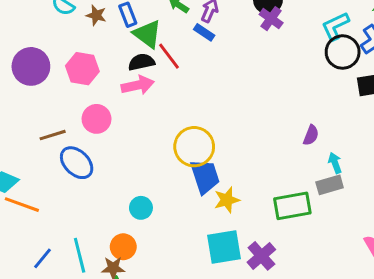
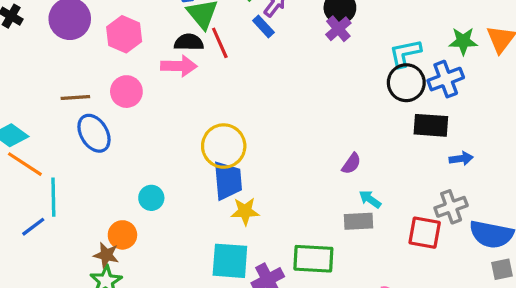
cyan arrow: (335, 163) -> (370, 199), turned -48
green rectangle: (292, 206) -> (313, 259), moved
cyan line: (80, 255) -> (53, 197), moved

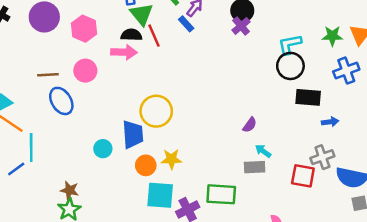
blue cross: (446, 79) -> (346, 71), moved
blue trapezoid: (228, 181) -> (133, 134), moved
orange circle: (122, 235) -> (146, 165), moved

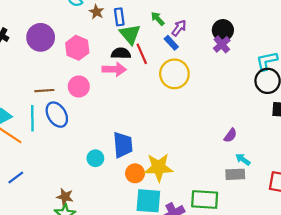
yellow circle: (156, 111) -> (174, 74), moved
cyan line: (31, 148) -> (32, 118), moved
yellow star: (171, 159) -> (159, 167), size x1.5

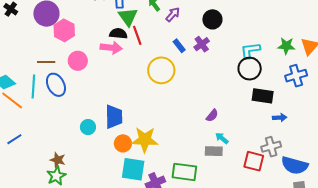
blue rectangle: (171, 43) -> (179, 46), moved
purple cross: (222, 44) -> (202, 44), moved
pink hexagon: (77, 48) -> (64, 30), moved
yellow circle: (174, 74) -> (161, 70), moved

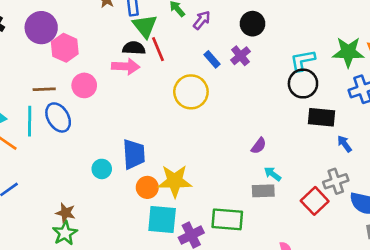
green star: (286, 46) -> (348, 52), size x1.4
blue arrow: (280, 118) -> (344, 144), turned -120
red square: (254, 161) -> (315, 201), turned 35

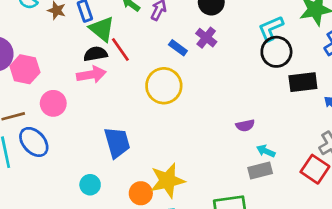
purple semicircle: (259, 146) -> (245, 125), turned 54
blue trapezoid: (134, 154) -> (117, 142), moved

